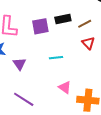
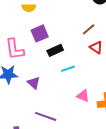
black rectangle: (63, 19) -> (55, 50), moved
purple square: (40, 26) -> (40, 33), moved

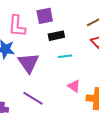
purple triangle: (34, 83) -> (28, 63), size x1.6

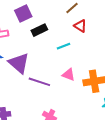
cyan line: (65, 56) -> (64, 46), moved
purple line: (33, 98) -> (39, 82), moved

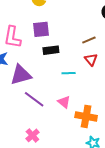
purple triangle: (19, 63) -> (21, 75), turned 45

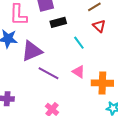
cyan line: (69, 73) -> (79, 43), turned 64

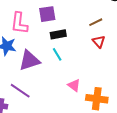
cyan line: (79, 43) -> (57, 54), moved
purple line: (49, 73) -> (20, 91), moved

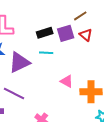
purple square: (47, 14) -> (66, 33), moved
cyan line: (57, 54) -> (46, 53), turned -48

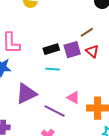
purple triangle: (19, 62) -> (26, 94), moved
purple line: (14, 94) -> (55, 111), moved

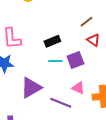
purple square: (72, 50) -> (75, 60), moved

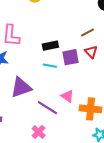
purple square: (75, 60) -> (71, 57), moved

